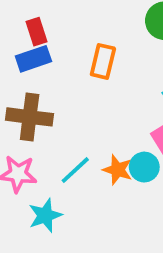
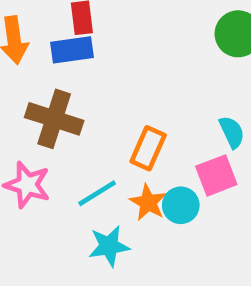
orange rectangle: (103, 61) -> (148, 148), moved
cyan star: (45, 215) -> (109, 246), moved

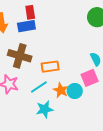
orange rectangle: (148, 148) -> (50, 67), moved, turned 60

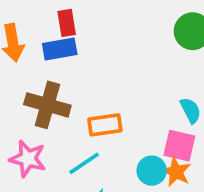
pink square: (90, 78) -> (179, 146), turned 36
orange star: (61, 90) -> (176, 172), moved

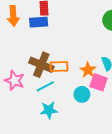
brown cross: (47, 105) -> (41, 65), moved
orange star: (176, 172) -> (88, 70), moved

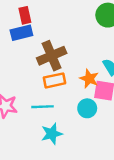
brown cross: (41, 65) -> (52, 56), moved, turned -35
cyan line: (45, 86) -> (43, 107), turned 36

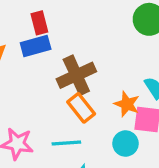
orange rectangle: (54, 80) -> (81, 108), turned 65

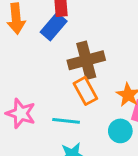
blue rectangle: (36, 46) -> (54, 27), turned -44

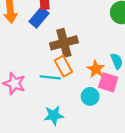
cyan line: (66, 121) -> (50, 77), moved

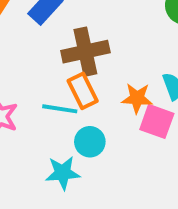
orange star: (96, 69) -> (137, 98), turned -30
cyan circle: (90, 96) -> (90, 142), moved

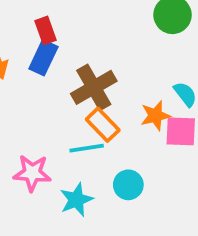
cyan circle: (90, 142) -> (128, 185), moved
cyan star: (63, 173) -> (76, 200), moved

